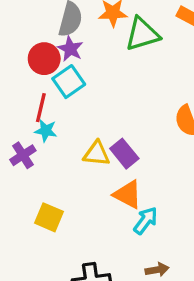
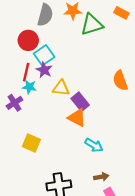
purple star: (70, 49) -> (44, 70), moved
yellow triangle: (97, 154) -> (61, 88), moved
orange triangle: (128, 194) -> (77, 118), moved
cyan arrow: (146, 221) -> (94, 145), turned 84

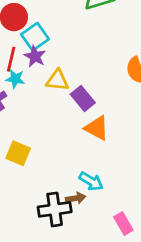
orange triangle: (77, 118) -> (97, 128), moved
cyan arrow: (94, 145) -> (91, 181), moved
brown arrow: (101, 177) -> (76, 198), moved

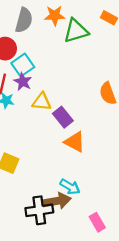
brown arrow: (76, 198) -> (57, 201), size x1.6

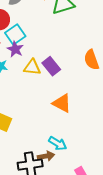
purple rectangle: (63, 117) -> (51, 66), moved
brown arrow: (57, 201) -> (46, 156), size x0.7

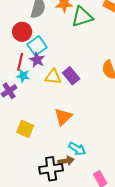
orange triangle: (62, 103) -> (63, 117), moved, turned 48

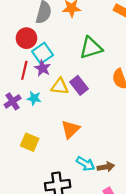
green triangle: (82, 17) -> (91, 48), moved
cyan star: (23, 76) -> (34, 98), moved
brown arrow: (66, 161) -> (106, 167), moved

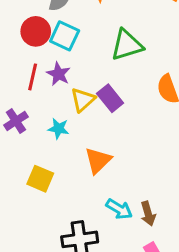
cyan square: (43, 53) -> (65, 36), moved, turned -30
yellow triangle: (60, 86) -> (83, 100), turned -48
cyan star: (34, 98) -> (58, 129), moved
brown arrow: (106, 167) -> (148, 214), turned 84

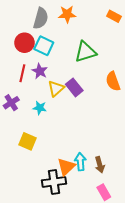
orange triangle: (98, 160) -> (66, 167), moved
cyan arrow: (119, 209) -> (80, 162), turned -126

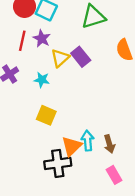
yellow square: (28, 141) -> (46, 115), moved

